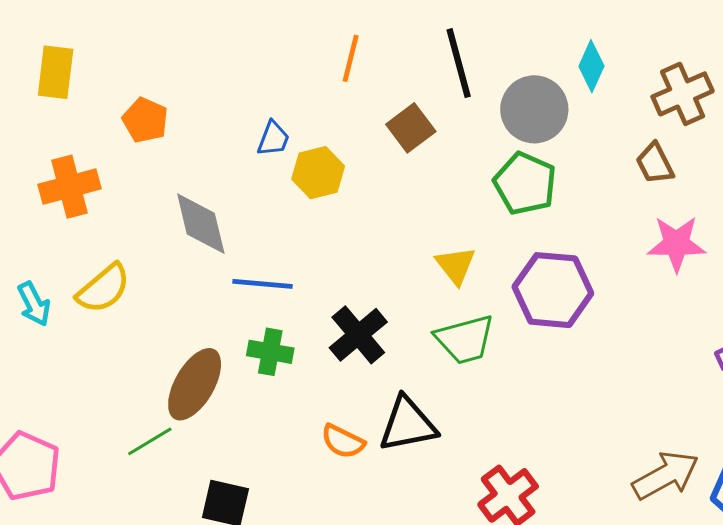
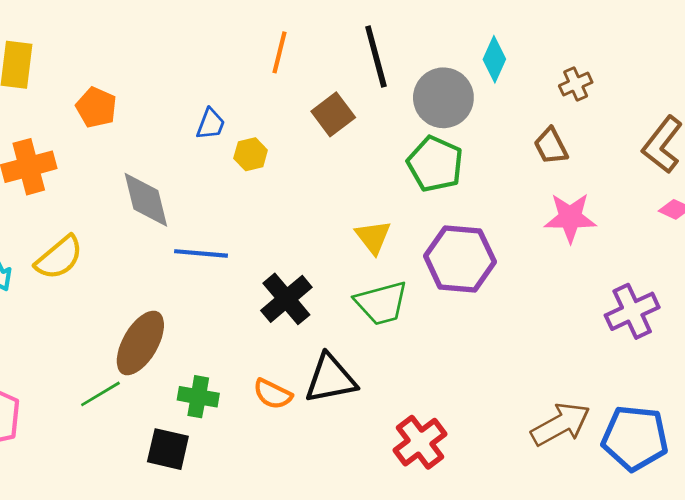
brown cross: (683, 94) -> (576, 84), size x0.6
yellow hexagon: (318, 173) -> (251, 154), size x0.7
green cross: (270, 352) -> (198, 397), moved

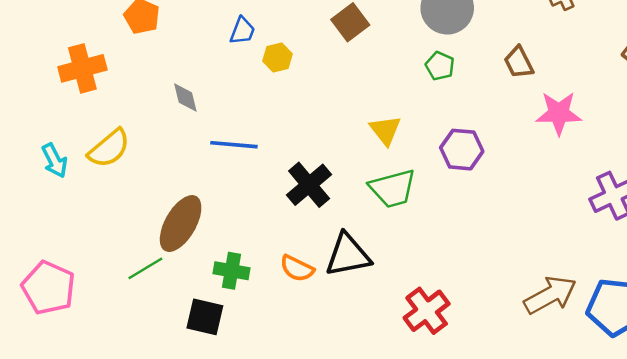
brown trapezoid: (551, 146) -> (519, 62), moved
green pentagon: (435, 164) -> (440, 66), size x0.6
gray diamond: (146, 200) -> (185, 97), size x0.6
purple hexagon: (460, 259) -> (462, 150), size x0.7

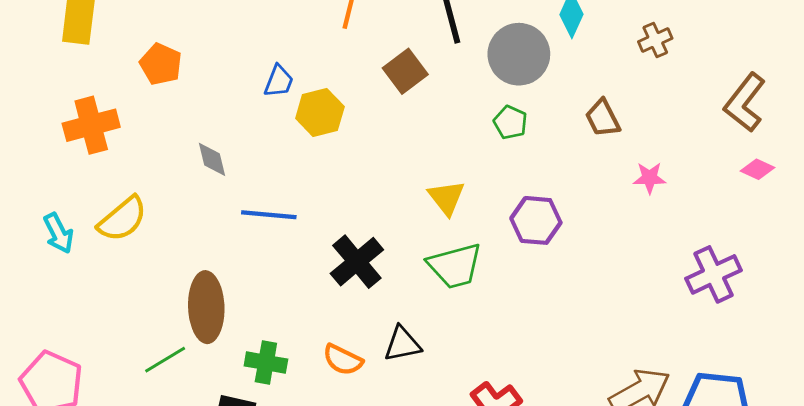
yellow hexagon: (278, 57) -> (320, 112), size x1.4
pink star: (559, 113) -> (650, 178), size x0.6
brown ellipse: (181, 224) -> (206, 307), turned -32
black triangle: (348, 255) -> (402, 344), size x0.7

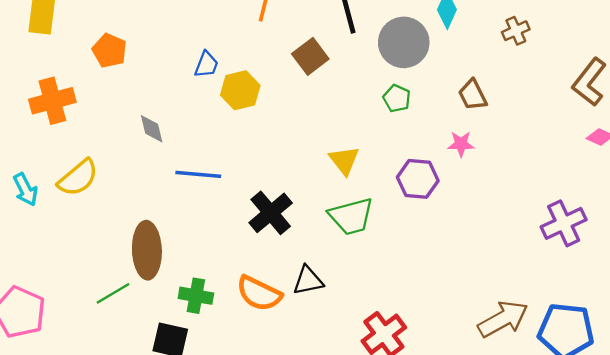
pink star: (650, 178) -> (461, 144), moved
orange semicircle: (343, 360) -> (259, 293), size x1.4

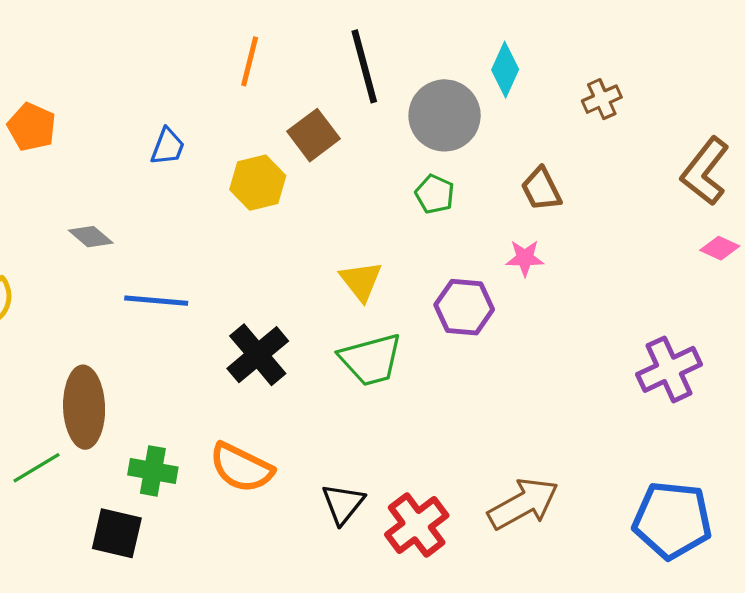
yellow hexagon: (240, 90) -> (258, 183), moved
gray diamond: (152, 129) -> (91, 237), turned -36
black triangle: (308, 281) -> (343, 504), moved, turned -40
brown arrow: (503, 319) -> (523, 504), moved

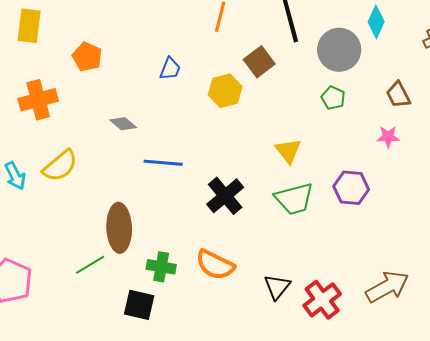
purple hexagon: (464, 307) -> (351, 188), moved

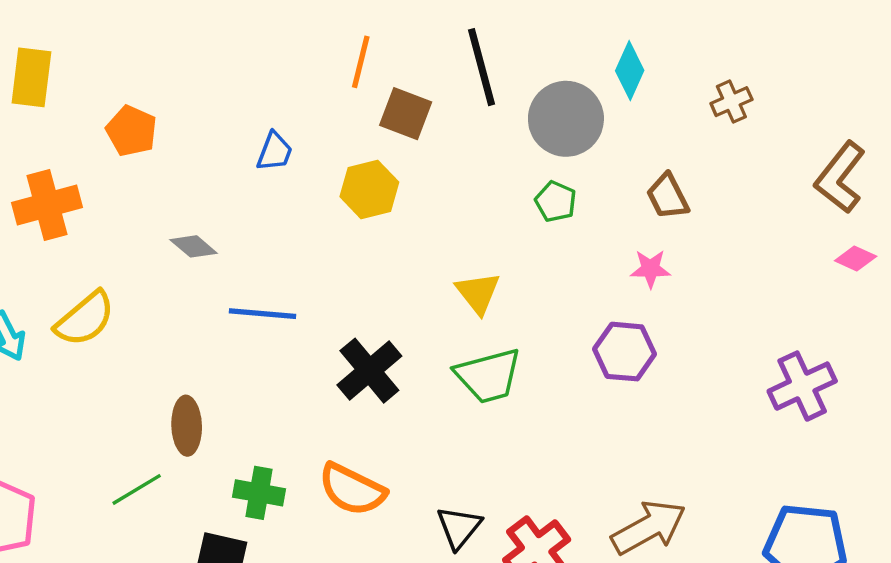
brown square: (259, 62) -> (406, 114), moved, turned -32
purple hexagon: (351, 188) -> (625, 352), moved
brown ellipse: (119, 228) -> (187, 426), size x0.7

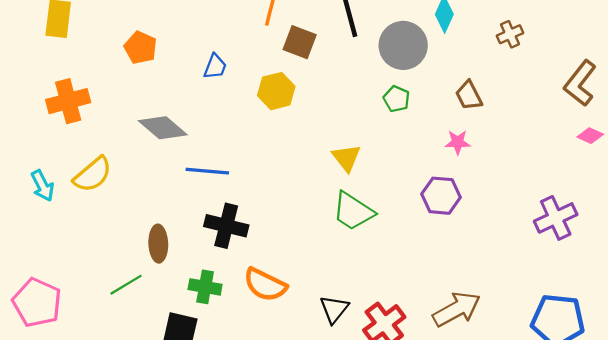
orange pentagon: (131, 131) -> (140, 48), moved
gray diamond: (194, 246) -> (163, 128), size x1.6
black cross: (369, 371) -> (226, 226), moved, turned -36
green trapezoid: (488, 376) -> (353, 211), turned 48

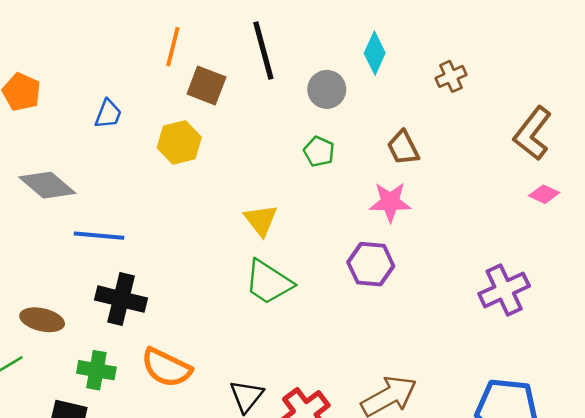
gray circle: (403, 45) -> (327, 89), size x0.7
pink star: (458, 142) -> (390, 202), size x1.4
brown ellipse: (158, 244) -> (42, 320), turned -75

